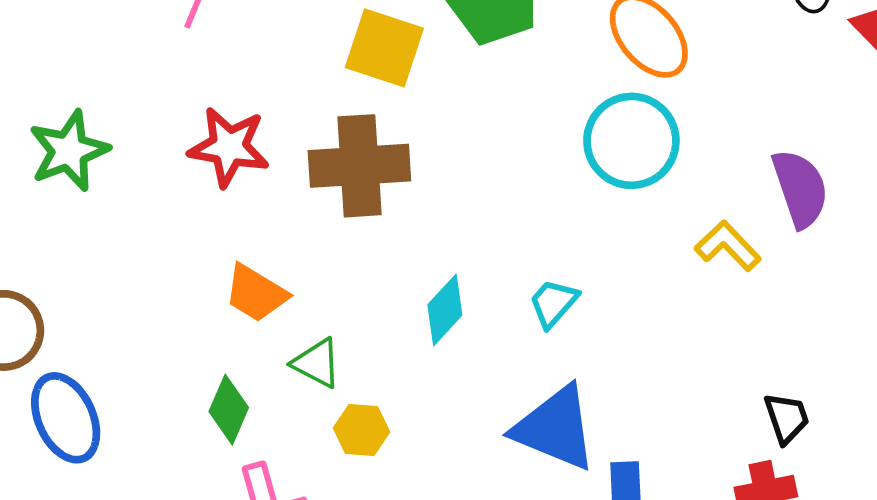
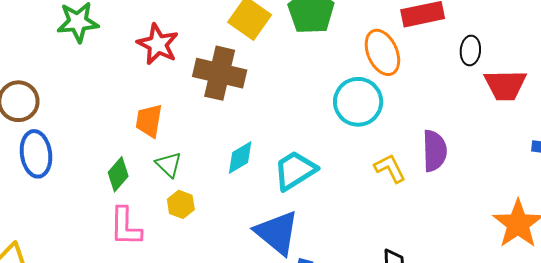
orange trapezoid: (256, 293) -> (149, 121), turned 51
cyan trapezoid: (553, 303) -> (295, 170), size x1.6

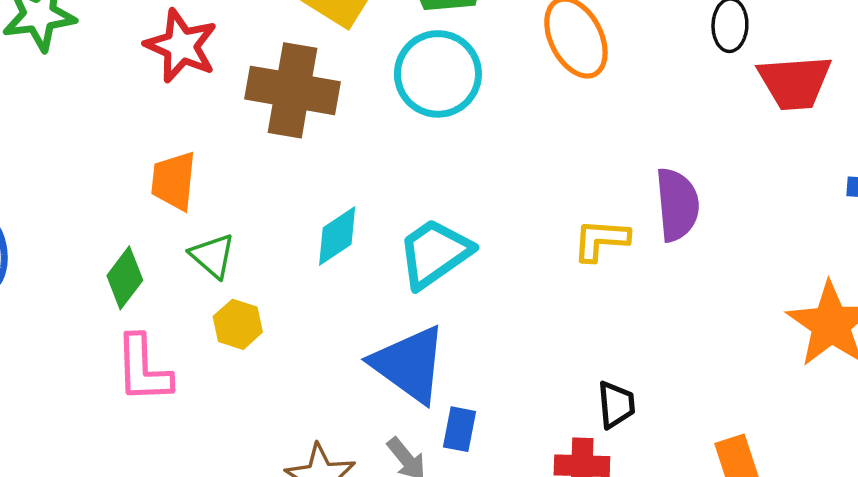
cyan circle: (358, 102) -> (438, 74), moved
yellow L-shape: (390, 168) -> (601, 240), turned -56

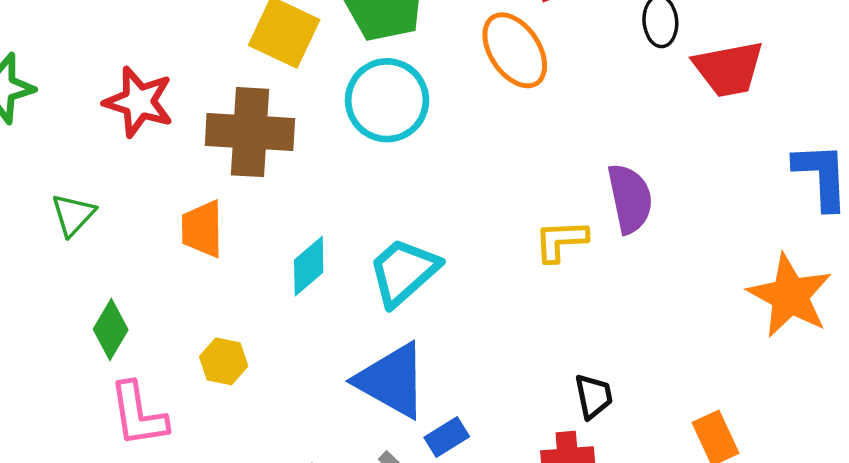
orange trapezoid: (174, 181) -> (202, 229), moved
green triangle: (213, 256) -> (73, 215), moved, turned 39
blue rectangle: (459, 429) -> (447, 437), turned 54

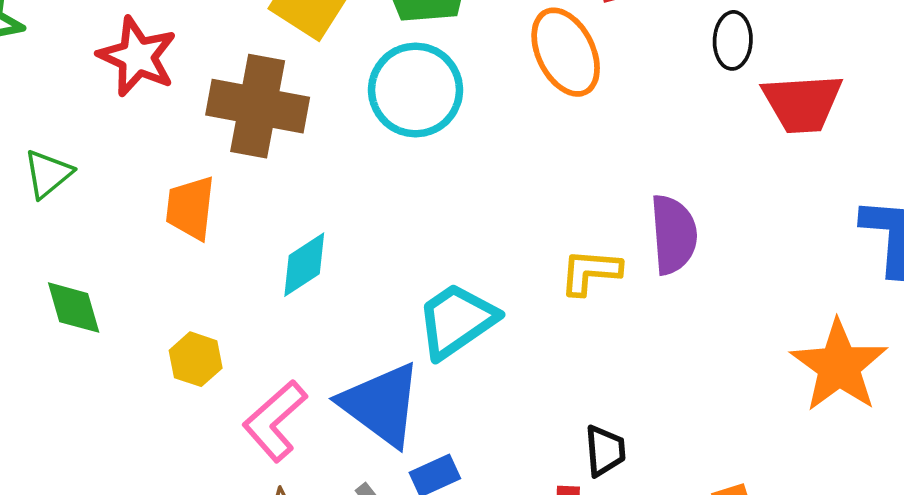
cyan trapezoid: (404, 272) -> (457, 321), moved
green diamond: (111, 330) -> (74, 308), turned -54
pink L-shape: (138, 414) -> (275, 421), moved, turned 50

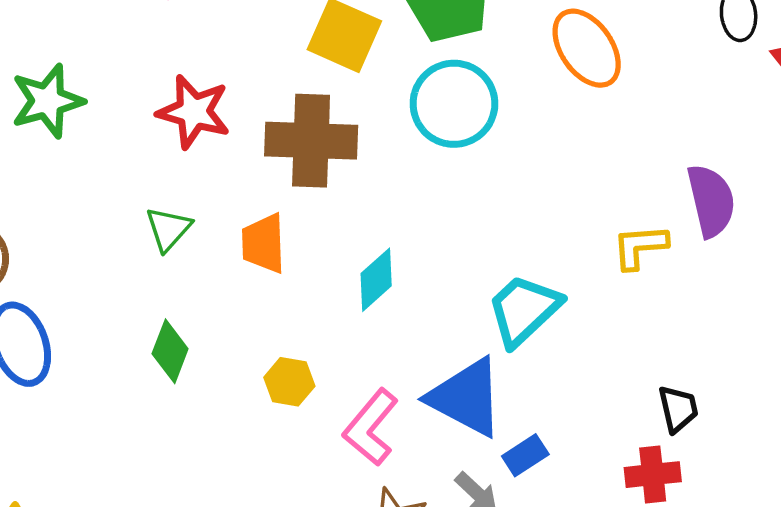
green triangle: (48, 174) -> (168, 229), moved
green diamond: (74, 308) -> (170, 351), turned 46

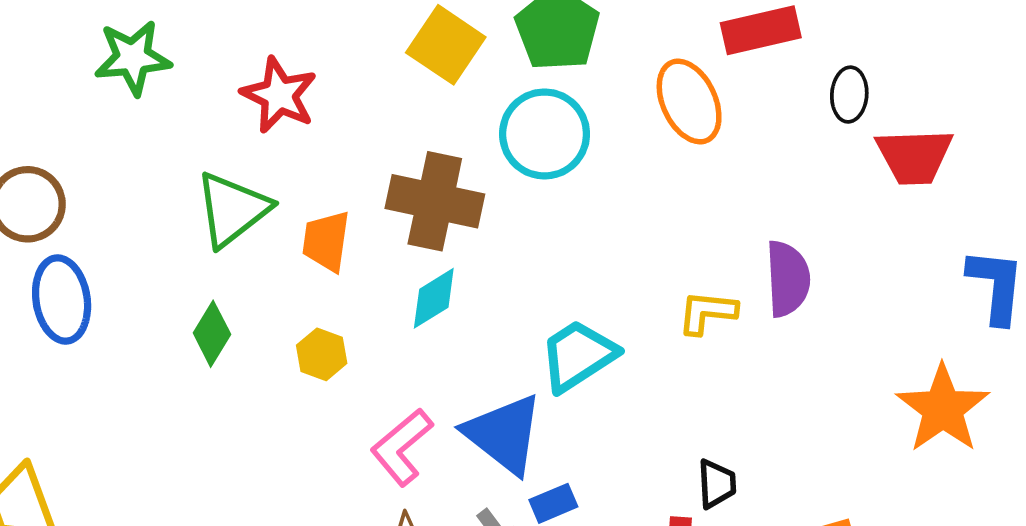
brown cross: (311, 141) -> (435, 201), moved
green triangle: (168, 229) -> (232, 209), size x1.6
yellow hexagon: (289, 382) -> (322, 354), moved

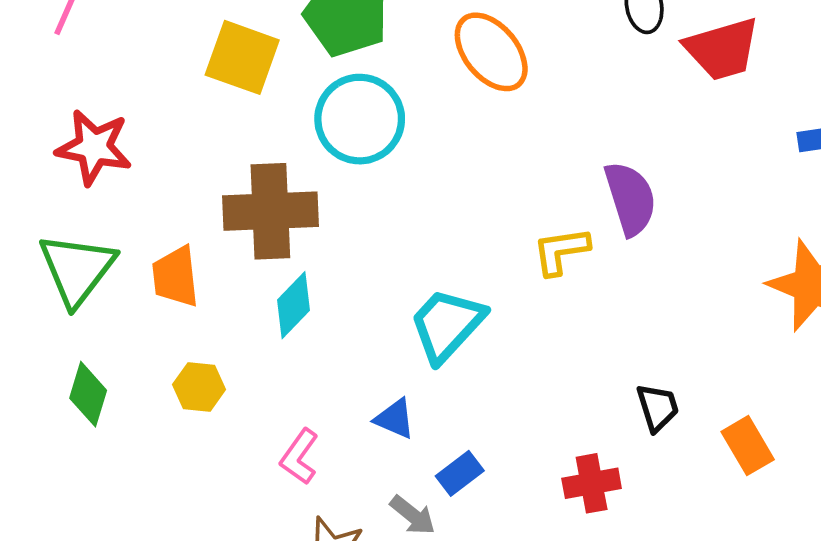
blue triangle: (504, 434) -> (395, 419), size x0.5
pink L-shape: (402, 447) -> (299, 457), size x0.7
black trapezoid: (717, 484) -> (658, 407), moved

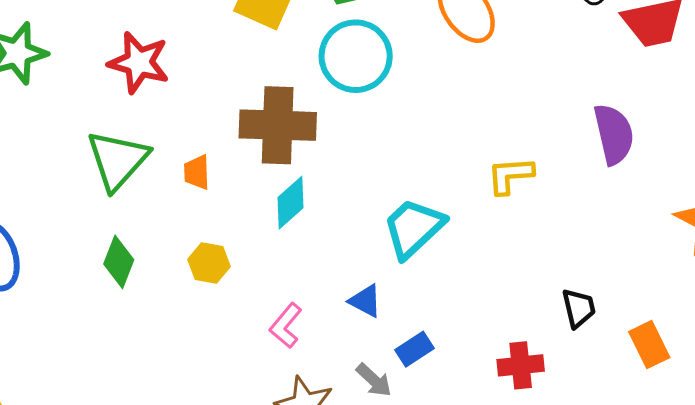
purple semicircle: (630, 198) -> (614, 134), moved
orange trapezoid: (175, 277) -> (197, 172), size x0.7

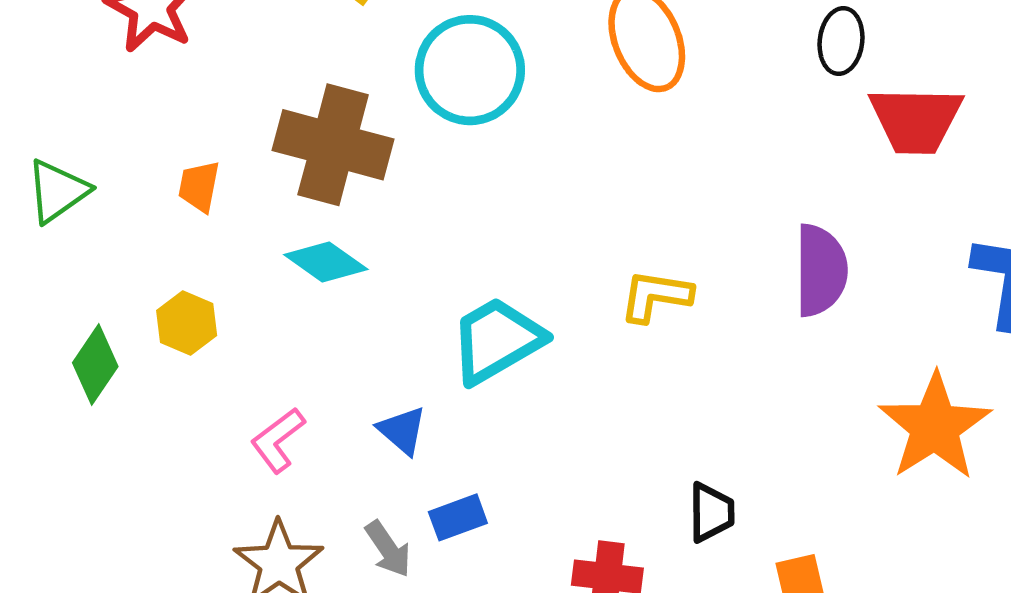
green triangle: (118, 160) -> (58, 191), moved, size x0.7
cyan diamond: (290, 203) -> (326, 262), turned 64
green diamond: (119, 262) -> (95, 365), moved

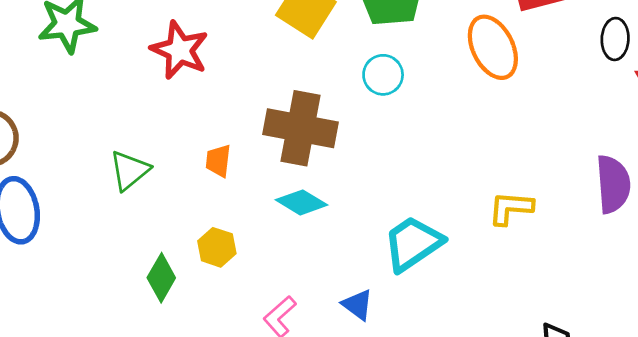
cyan circle: (470, 70) -> (383, 75), size x0.6

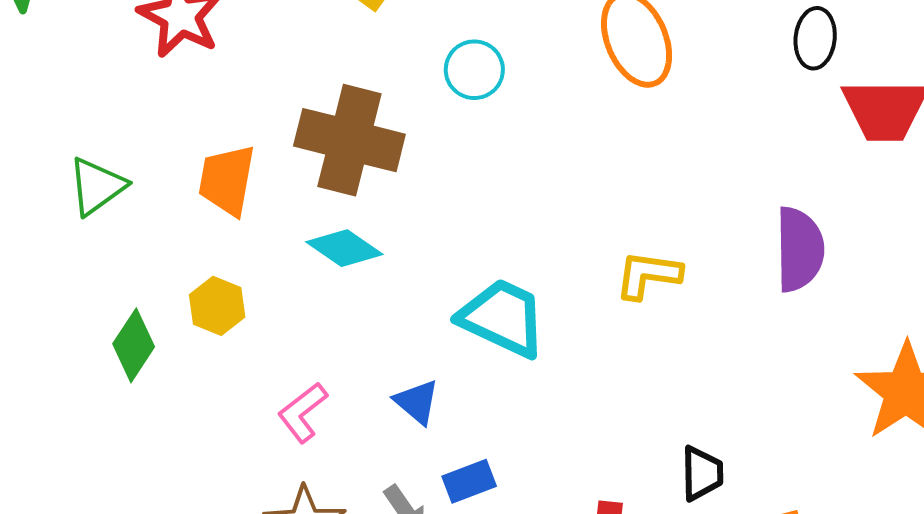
orange trapezoid: (218, 161) -> (227, 180), size x1.5
cyan trapezoid: (413, 243) -> (503, 318), turned 56

